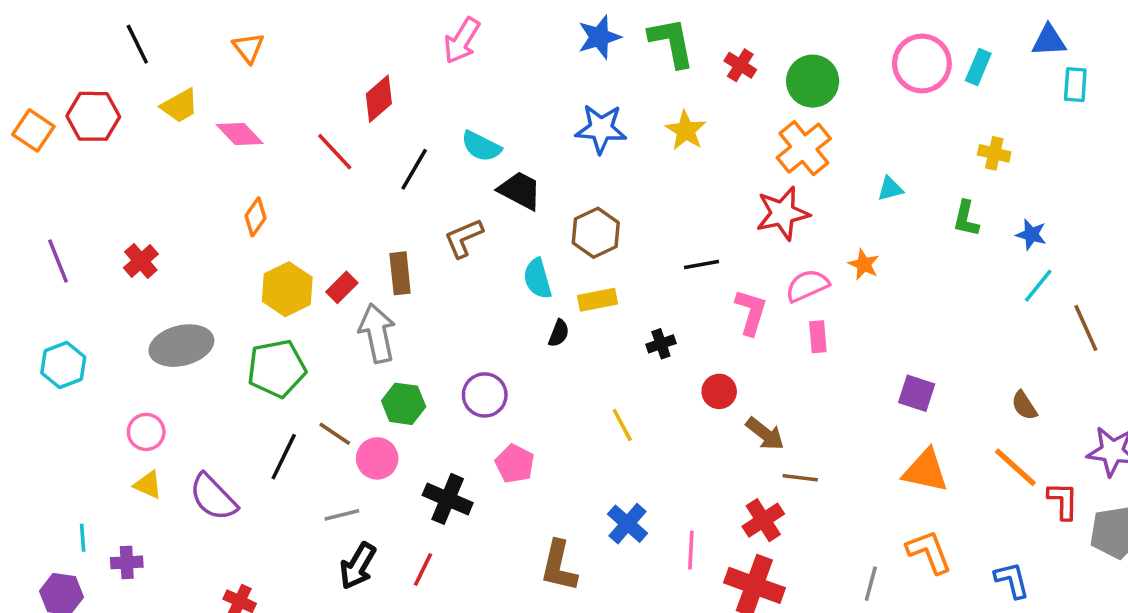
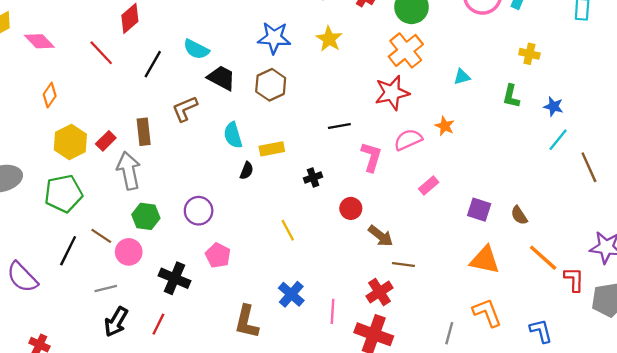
brown hexagon: (596, 233) -> (271, 85), moved
pink rectangle: (818, 337) -> (429, 186), moved, turned 54
brown semicircle: (1024, 406) -> (519, 215), moved

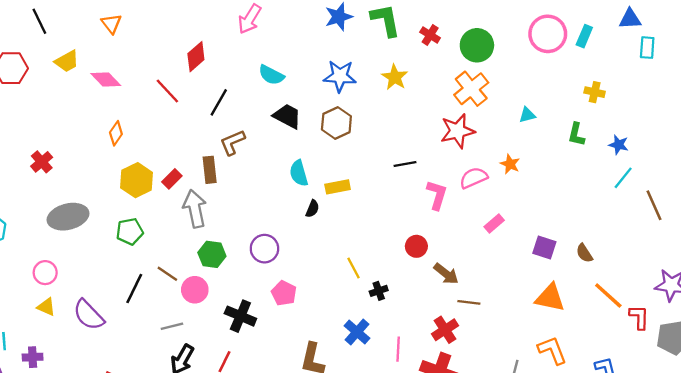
cyan semicircle: (196, 49) -> (271, 75), moved
brown L-shape: (185, 109) -> (232, 142), moved
black cross: (313, 177) -> (379, 291), moved
green pentagon: (63, 194) -> (130, 231), size x0.7

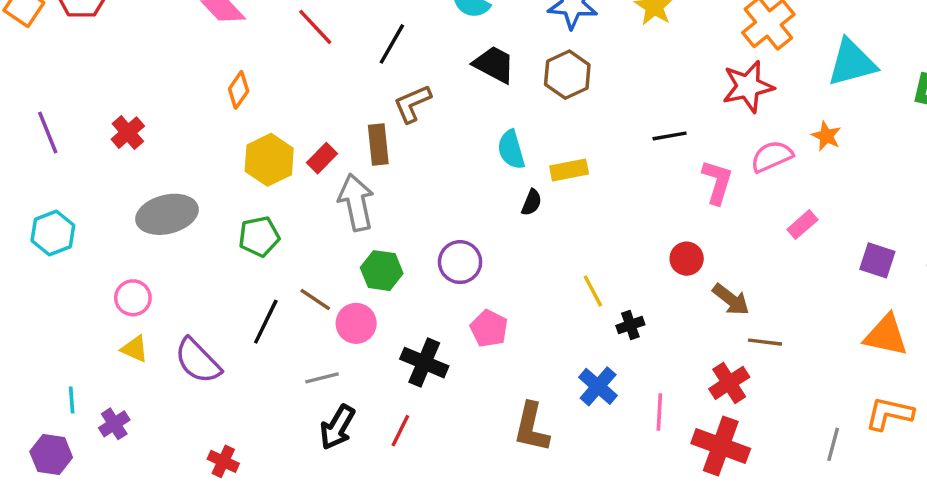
cyan triangle: (527, 115) -> (852, 63), size x2.0
orange L-shape: (552, 350) -> (889, 414), turned -56
purple cross: (33, 357) -> (114, 424), turned -30

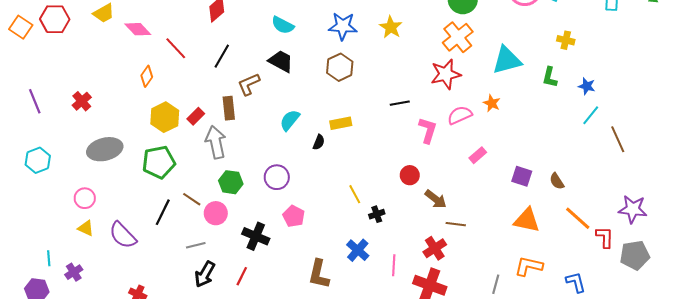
red line: (315, 27) -> (176, 48), moved
black line: (392, 44) -> (222, 56), moved
black trapezoid: (494, 64) -> (281, 61), moved
cyan semicircle: (511, 150) -> (290, 120), moved, turned 55
green pentagon: (259, 236) -> (159, 162), size x1.4

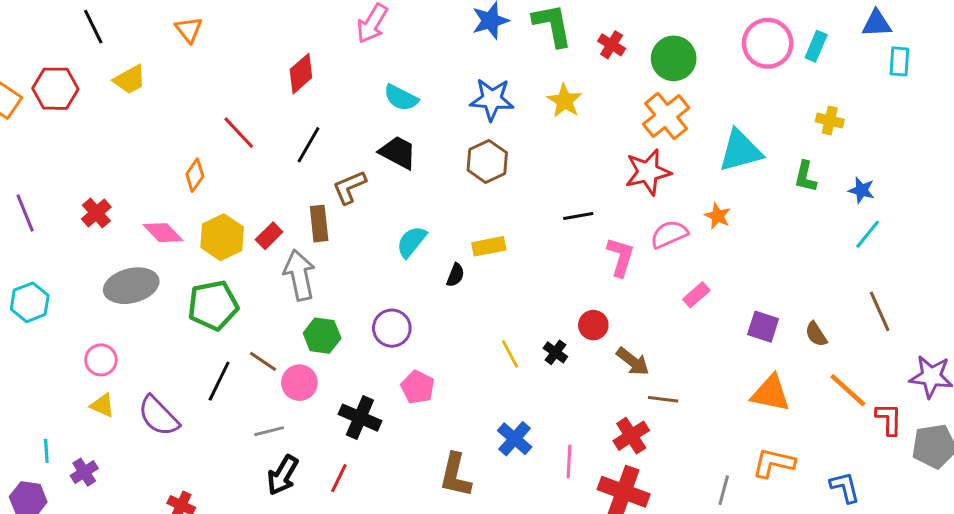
pink diamond: (138, 29) -> (163, 233), moved
brown line: (618, 139) -> (880, 311), moved
black cross: (377, 214) -> (555, 352), moved, turned -35

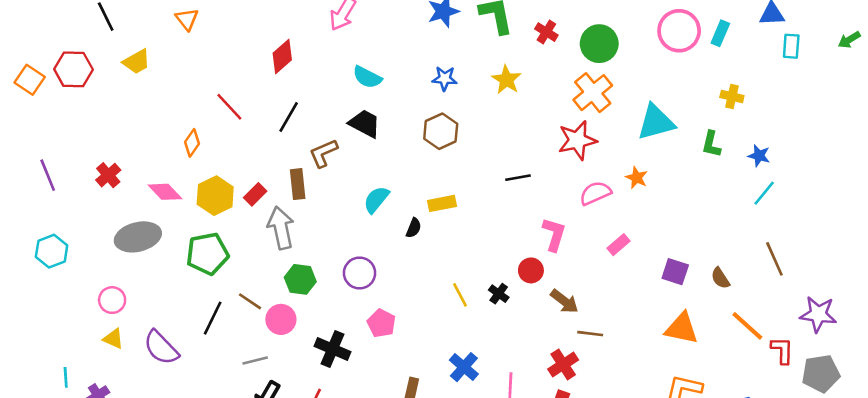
blue star: (492, 99) -> (445, 78), size x0.7
pink L-shape: (621, 257) -> (554, 234), moved

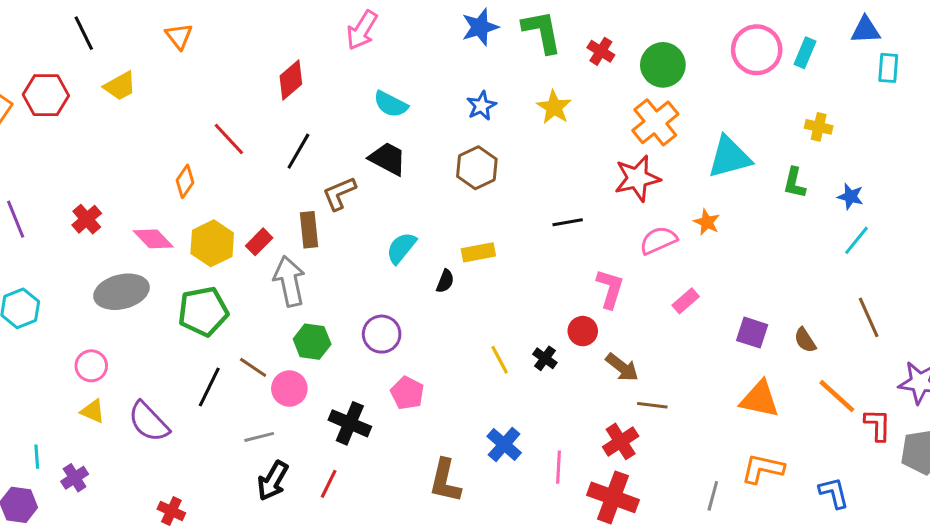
blue star: (445, 78) -> (481, 106), turned -30

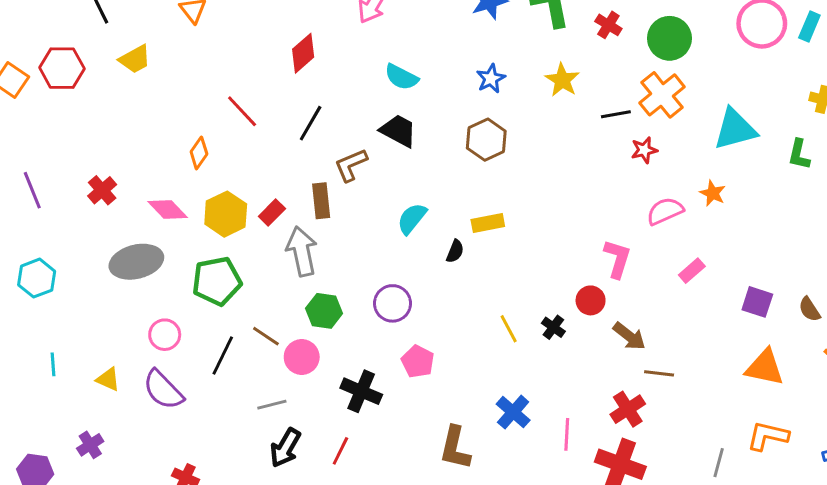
red star: (637, 178) -> (644, 150), size x0.6
black line: (568, 222) -> (616, 114), moved
pink circle: (91, 366) -> (165, 335), moved
cyan line: (37, 457) -> (53, 364), moved

